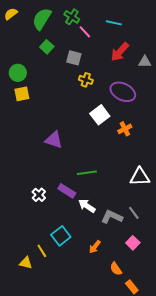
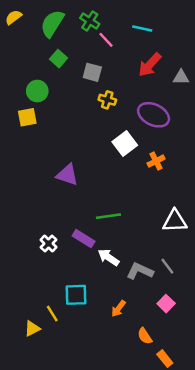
green circle: (18, 73) -> (37, 91), moved
cyan square: (61, 236) -> (76, 295), turned 36
yellow triangle: (26, 263) -> (32, 329), turned -40

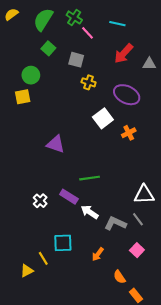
white triangle: (175, 221) -> (144, 195), moved

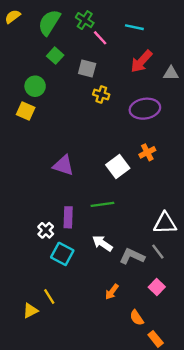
purple ellipse: (127, 95) -> (145, 109), turned -35
yellow square: (23, 97) -> (26, 111), turned 35
white square: (103, 118) -> (118, 167), moved
purple rectangle: (69, 197) -> (68, 217), moved, turned 60
cyan square: (63, 243) -> (62, 254), moved, turned 30

